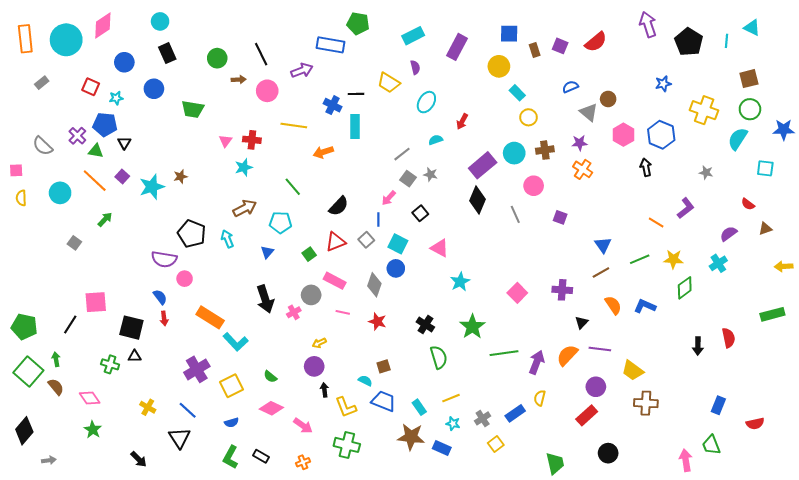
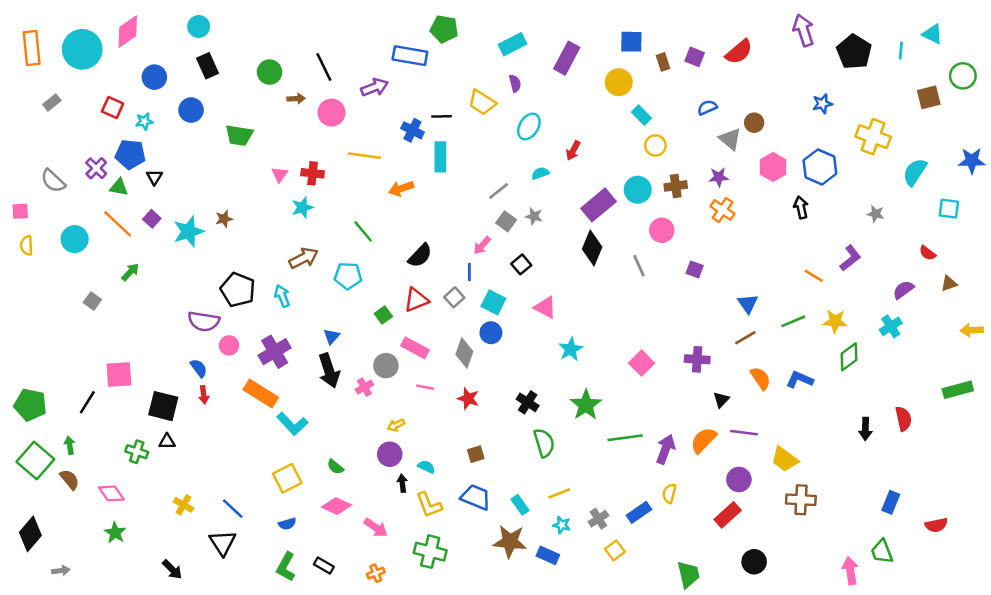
green circle: (750, 109) -> (963, 76), moved
blue triangle: (267, 252) -> (332, 337), moved
purple cross: (197, 369) -> (275, 352), moved
cyan semicircle: (365, 381) -> (426, 467), moved

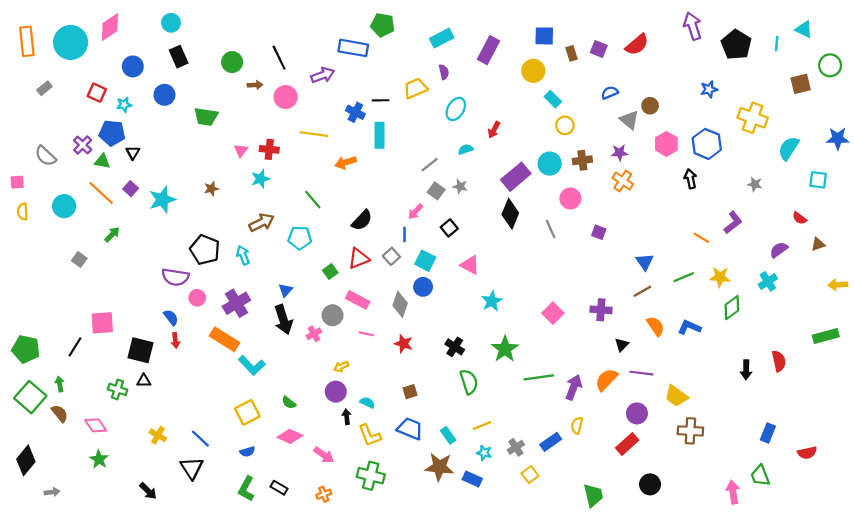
yellow trapezoid: (482, 102) -> (415, 88), turned 125
brown star: (224, 219) -> (211, 189), moved

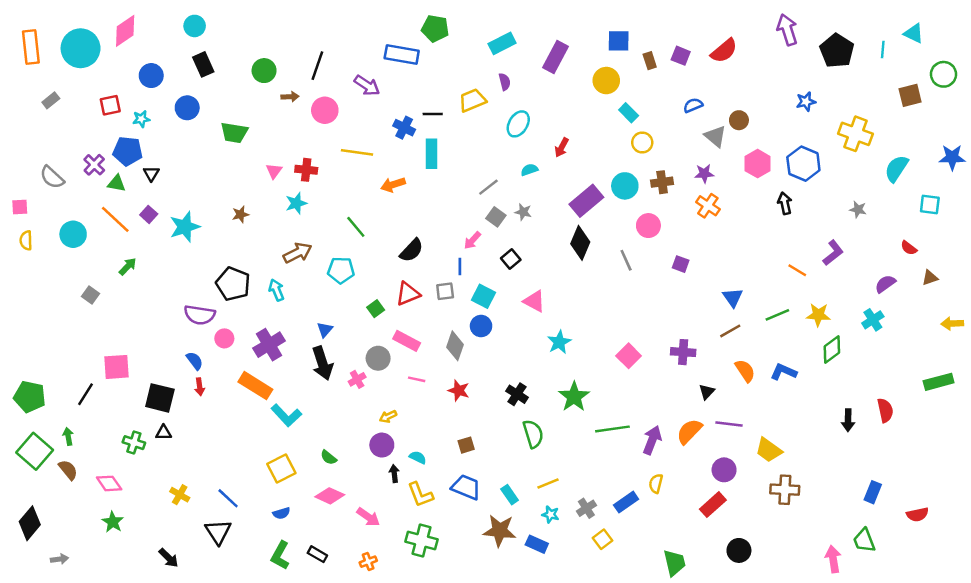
black line: (279, 58) -> (317, 66), turned 45
purple arrow: (323, 75) -> (367, 85), turned 55
red square: (97, 93) -> (110, 105), turned -36
gray square: (391, 256) -> (445, 291), turned 35

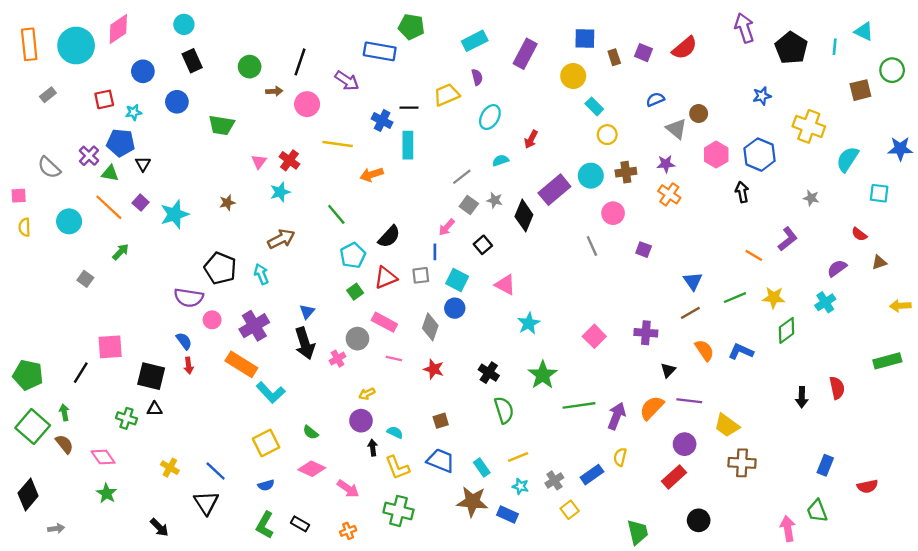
red cross: (306, 170) -> (289, 160), turned 30
black diamond: (580, 243) -> (524, 216), moved
cyan pentagon: (341, 270) -> (353, 255), moved, turned -30

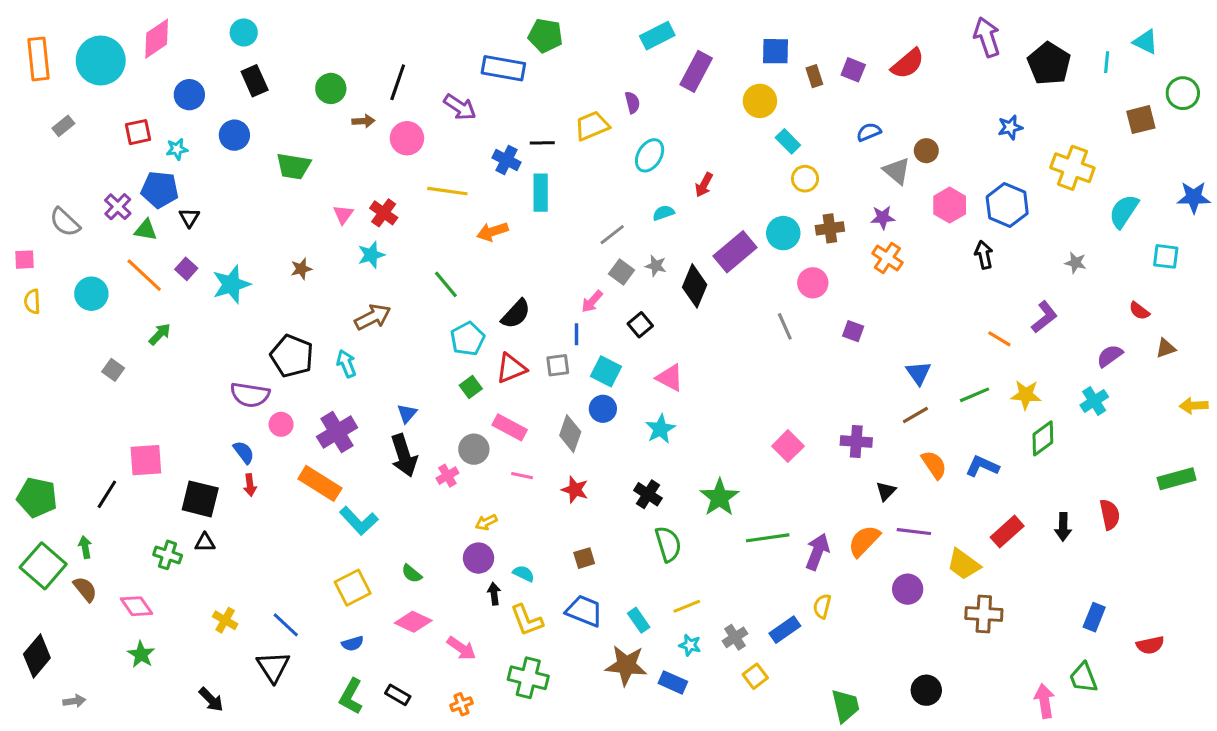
cyan rectangle: (475, 41) -> (657, 36), moved
cyan star: (529, 323) -> (660, 429), moved
red rectangle: (674, 477) -> (1007, 532), moved

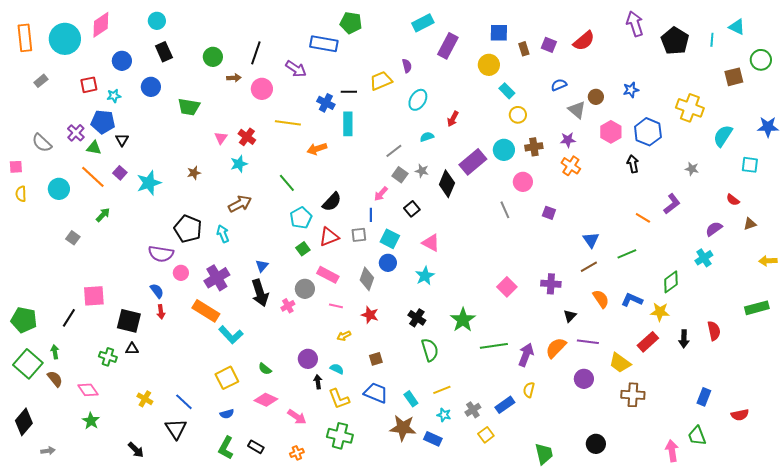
blue star: (1010, 127) -> (631, 90), moved
yellow star: (1026, 395) -> (660, 312), moved
yellow arrow: (486, 522) -> (344, 336), moved

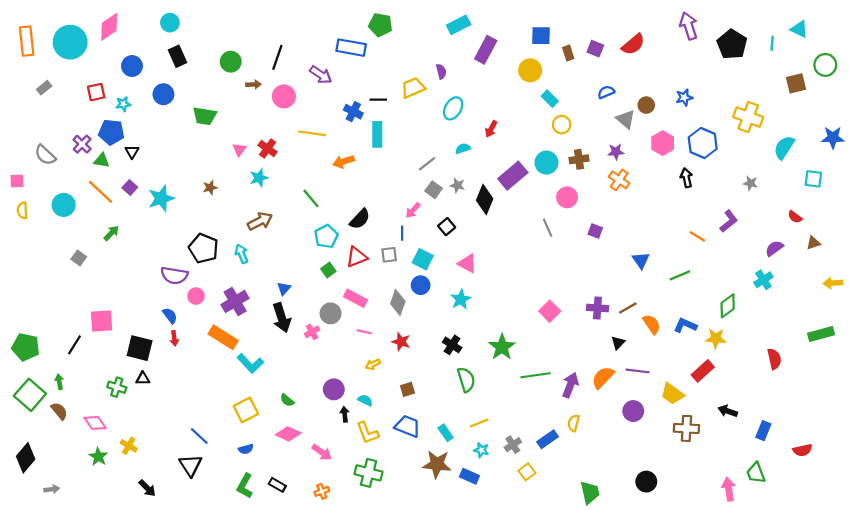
brown line: (589, 267) -> (628, 308), moved
black arrow: (684, 339) -> (728, 411), moved, turned 108
yellow cross: (145, 399) -> (129, 446), moved

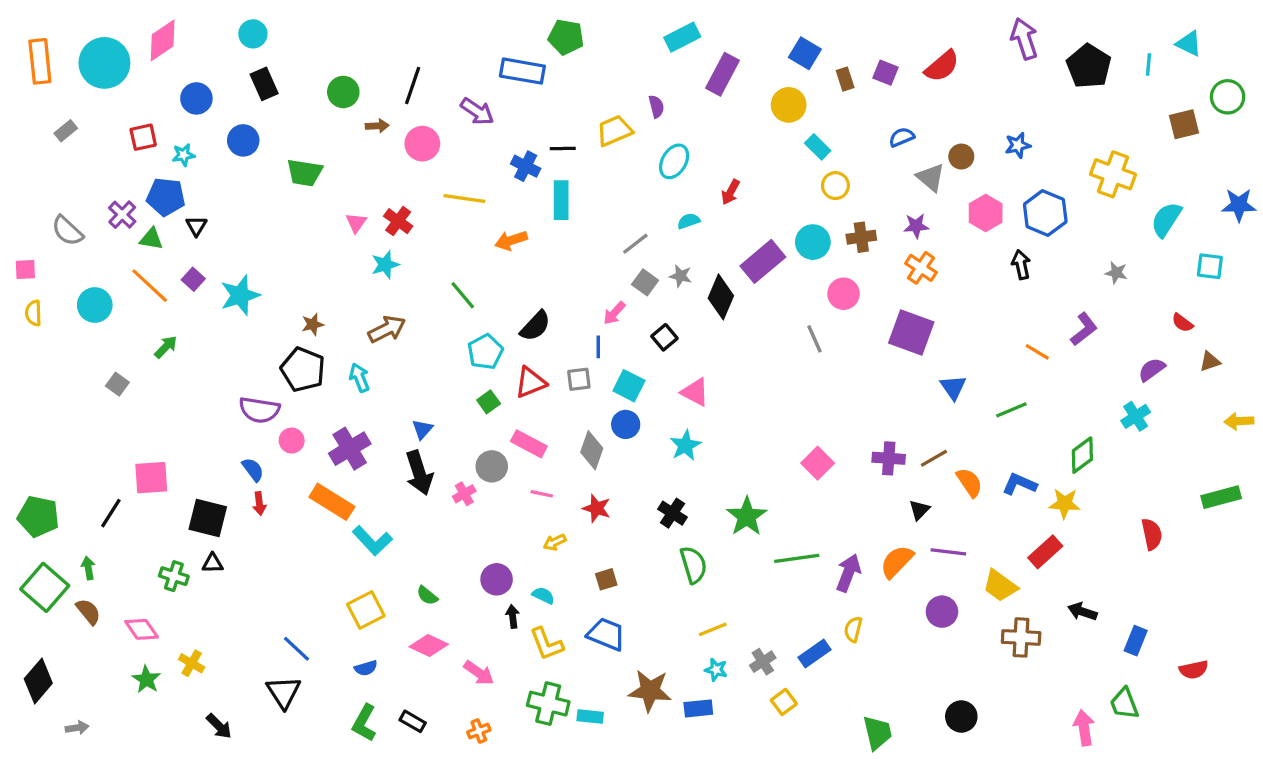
blue square: (541, 36) -> (805, 53), turned 30
brown star: (210, 188) -> (313, 324), moved
purple square: (595, 231) -> (911, 332), moved, size x2.0
cyan rectangle: (446, 433) -> (590, 716), moved, turned -49
blue rectangle: (469, 476) -> (698, 708), turned -30

